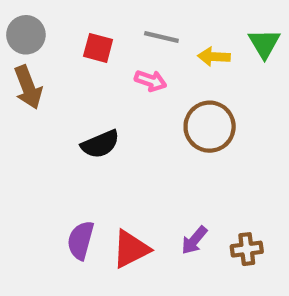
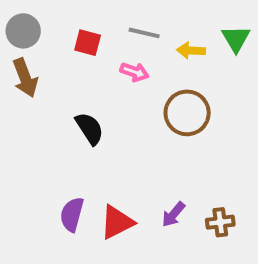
black semicircle: (100, 144) -> (90, 129), turned -100

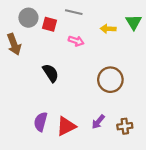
gray circle: (23, 31) -> (28, 18), moved
gray line: (144, 33) -> (74, 12), moved
brown circle: (187, 113) -> (110, 80), moved

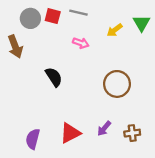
red square: (49, 24) -> (53, 16), moved
yellow arrow: (108, 29) -> (115, 30), turned -40
purple semicircle: (41, 122) -> (33, 139), moved

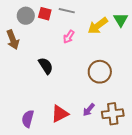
yellow arrow: (115, 30) -> (98, 26), size x1.5
pink arrow: (81, 43) -> (69, 37), turned 104
brown cross: (132, 133) -> (113, 114), size x1.5

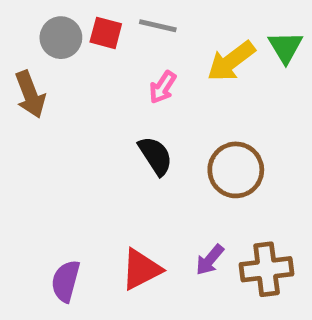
black semicircle: (46, 66) -> (155, 156), moved

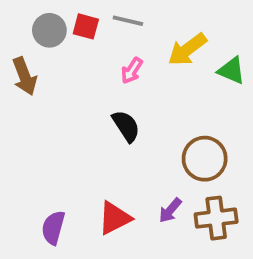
green triangle: (285, 47) -> (231, 71), moved, turned -36
brown circle: (236, 170) -> (205, 159), moved

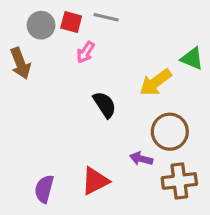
yellow arrow: (187, 49) -> (155, 82), moved
pink arrow: (132, 71) -> (86, 52), moved
purple arrow: (170, 210) -> (141, 159), moved, turned 65

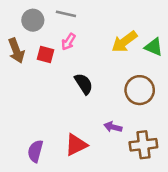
gray line: (106, 17) -> (66, 14), moved
red square: (71, 22) -> (46, 54), moved
yellow arrow: (155, 82) -> (124, 42), moved
brown circle: (170, 132) -> (140, 90), moved

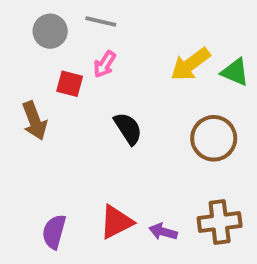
brown arrow: (16, 51) -> (35, 121), moved
purple arrow: (113, 127) -> (163, 232), moved

